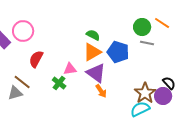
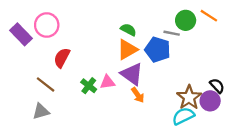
gray line: (147, 43) -> (172, 33), moved
pink triangle: (70, 69) -> (107, 82), moved
gray triangle: (15, 93) -> (41, 111), moved

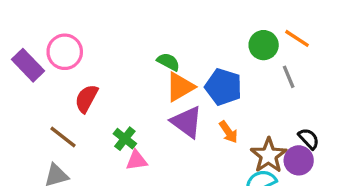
green semicircle: (128, 30) -> (168, 62), moved
gray line: (172, 33) -> (289, 77), moved, turned 56
pink triangle: (107, 82) -> (137, 160), moved
orange arrow: (138, 95) -> (228, 132), moved

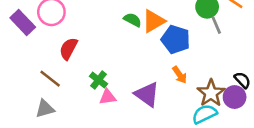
gray line: (289, 77) -> (216, 25), moved
orange triangle: (180, 87) -> (153, 21), moved
purple triangle: (187, 122) -> (147, 94), moved

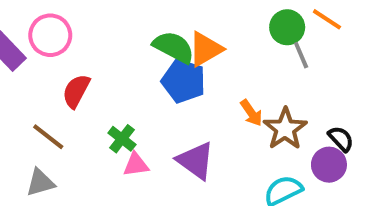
green semicircle: (133, 20) -> (174, 47), size x1.5
blue pentagon: (176, 39) -> (184, 81), moved
orange arrow: (180, 75) -> (251, 113), moved
brown star: (211, 93) -> (285, 129), moved

